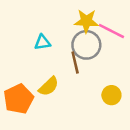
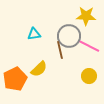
yellow star: (86, 21) -> (86, 16), moved
pink line: (111, 31) -> (89, 46), moved

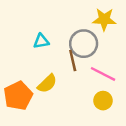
pink line: (89, 46) -> (103, 74), moved
yellow circle: (89, 76) -> (103, 101), moved

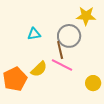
pink line: (103, 74) -> (62, 65), moved
yellow circle: (103, 101) -> (93, 83), moved

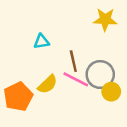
gray circle: (69, 36) -> (100, 75), moved
yellow circle: (93, 83) -> (111, 92), moved

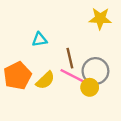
yellow circle: (111, 92) -> (90, 87), moved
orange pentagon: (18, 97) -> (17, 76), moved

